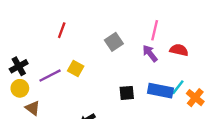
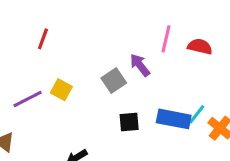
gray square: (114, 42) -> (114, 80), moved
red semicircle: (179, 50) -> (200, 47), moved
purple arrow: (150, 53) -> (140, 65), moved

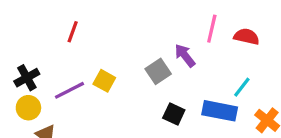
red line: (43, 39) -> (73, 32), moved
cyan line: (197, 114) -> (242, 87), moved
black square: (129, 122) -> (174, 114), turned 30

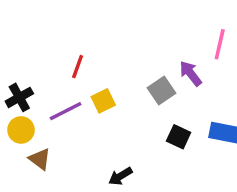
red line: (73, 32) -> (78, 67), moved
yellow square: (104, 81) -> (103, 101), turned 35

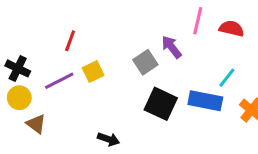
black cross: (19, 97) -> (18, 68), turned -35
black square: (179, 137) -> (161, 104), size x1.5
black arrow: (120, 176) -> (108, 139), turned -130

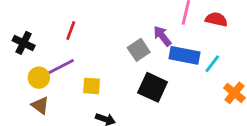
black cross: (18, 68) -> (24, 43), moved
yellow square: (93, 72) -> (92, 86), moved, turned 30
yellow circle: (19, 98) -> (39, 78), moved
blue rectangle: (205, 101) -> (184, 55), moved

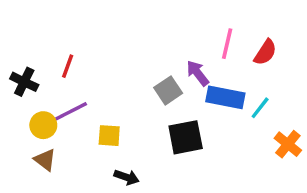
red semicircle: (216, 19) -> (265, 52), turned 110
red line: (71, 30) -> (68, 66), moved
black square: (153, 87) -> (186, 137), turned -36

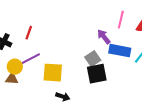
gray square: (168, 90) -> (93, 59), moved
yellow square: (109, 136) -> (53, 73), size x1.5
brown triangle: (45, 160) -> (12, 79), moved, turned -32

